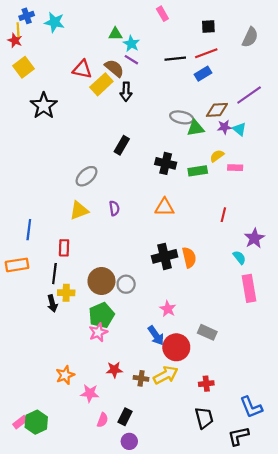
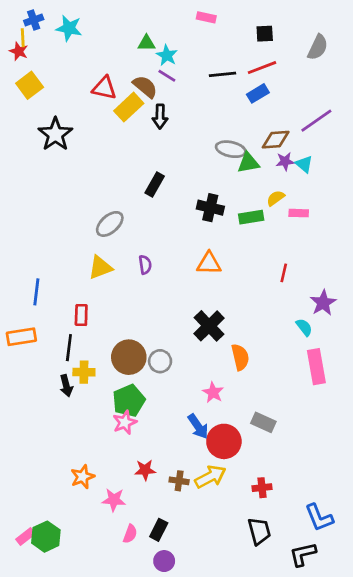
pink rectangle: (162, 14) -> (206, 17), turned -48
black cross: (165, 256) -> (209, 326), turned -30
orange semicircle: (189, 257) -> (240, 357), moved

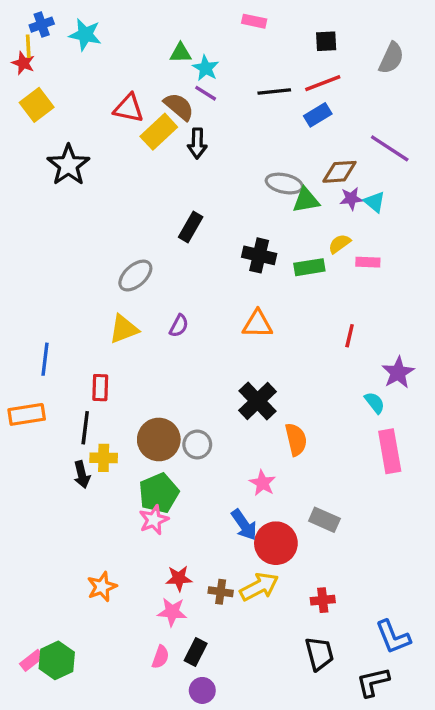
purple line: (316, 121) -> (390, 148), turned 68
purple semicircle: (145, 265) -> (179, 326), turned 36
pink star: (114, 500) -> (172, 612), moved

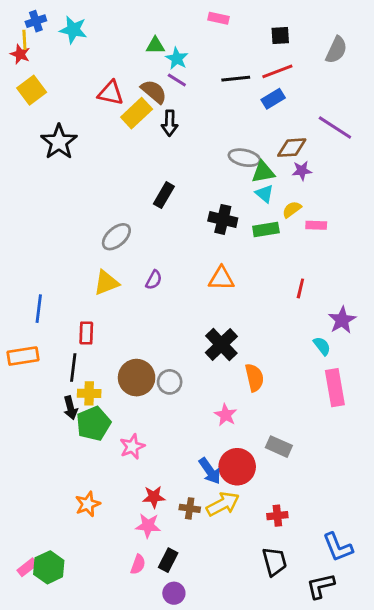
cyan triangle: (375, 202) -> (264, 194), moved
green pentagon: (159, 493) -> (93, 424), moved
blue arrow: (244, 525) -> (210, 471), moved

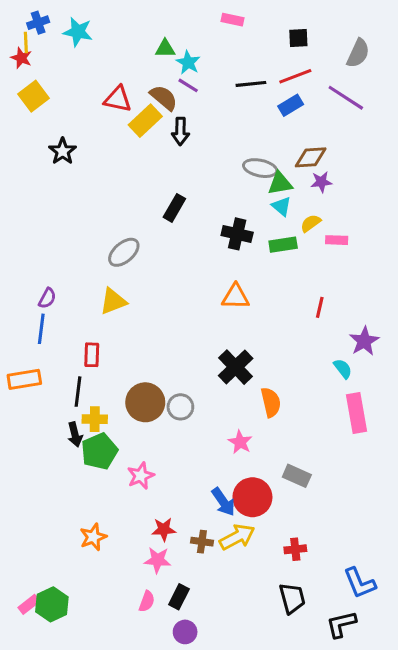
purple line: (335, 127) -> (346, 98), moved
black star: (59, 142) -> (63, 151), size x0.7
purple semicircle: (154, 280) -> (47, 298), moved

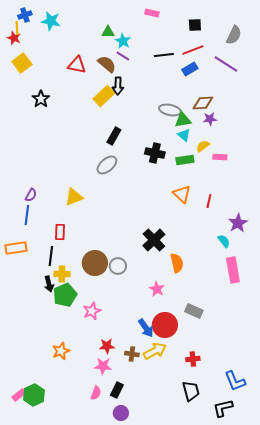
yellow rectangle: (145, 121) -> (104, 96), moved
gray ellipse: (124, 252) -> (107, 165), moved
orange triangle: (236, 297) -> (182, 194), moved, turned 42

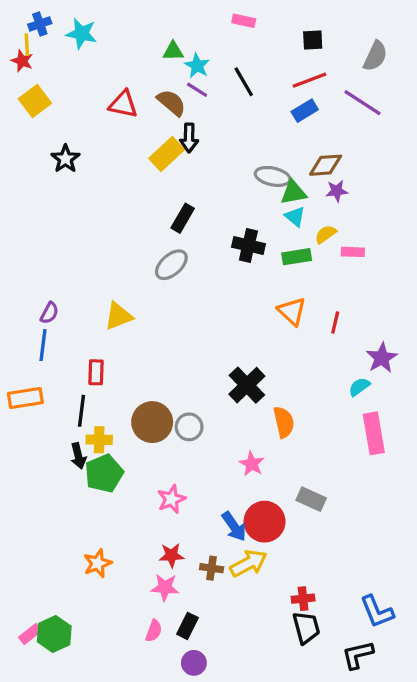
black line: (164, 55) -> (244, 82), moved, turned 66
cyan semicircle: (224, 241) -> (359, 387), turned -88
pink star: (92, 311) -> (171, 499), moved
red cross: (193, 359) -> (303, 599), moved

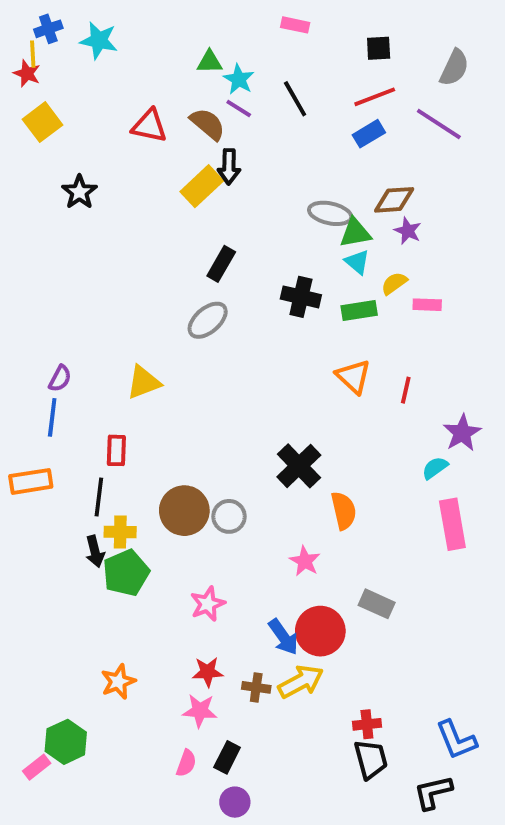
purple star: (337, 191) -> (408, 231), turned 30
green hexagon: (54, 634) -> (66, 742), moved

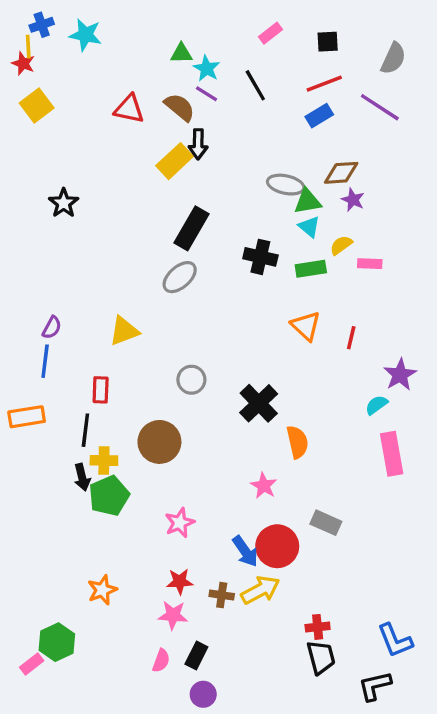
pink rectangle: (295, 25) -> (270, 33), moved, turned -50
black star: (79, 192) -> (64, 203), moved
black rectangle: (221, 264) -> (191, 228), size x1.4
gray circle: (229, 516) -> (191, 380), moved

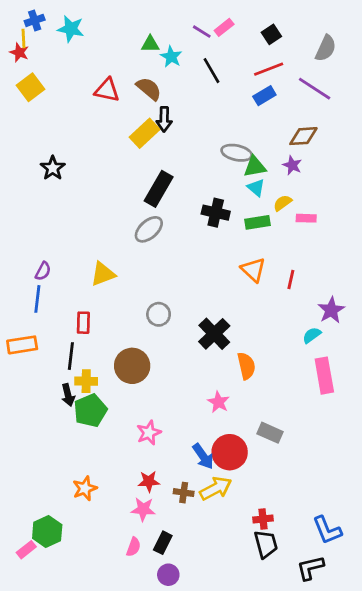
black square: (328, 42) -> (271, 34), turned -30
purple line: (207, 94) -> (202, 32), moved
brown diamond: (341, 173) -> (303, 136), moved

